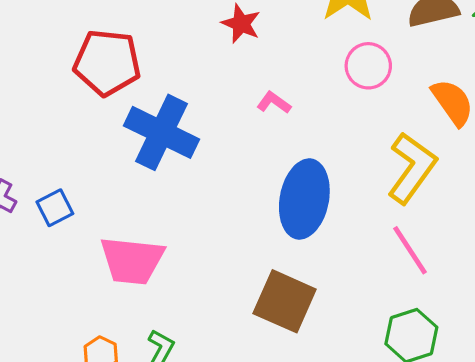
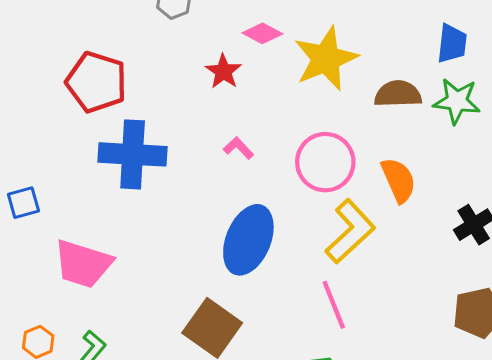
pink circle: (368, 66) -> (325, 162), moved, size x1.4
blue cross: (162, 132) -> (133, 154), turned -34

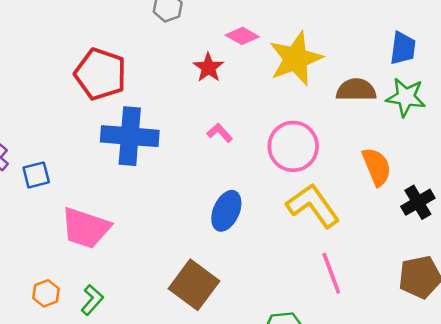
orange semicircle: (399, 180) -> (377, 167), moved
yellow L-shape: (350, 231) -> (313, 206), turned -84
blue ellipse: (248, 240) -> (226, 211), size x0.7
pink line: (334, 305) -> (331, 273), moved

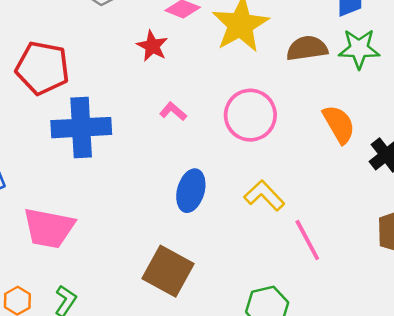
yellow L-shape: (313, 206) -> (264, 195), moved, size x0.7

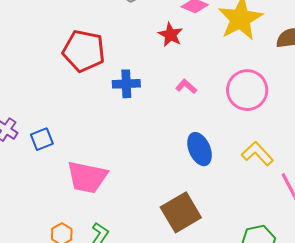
blue cross: (81, 128) -> (126, 84), moved, size x0.6
blue ellipse: (191, 191) -> (200, 149), turned -40
brown square: (168, 271) -> (181, 212), turned 30

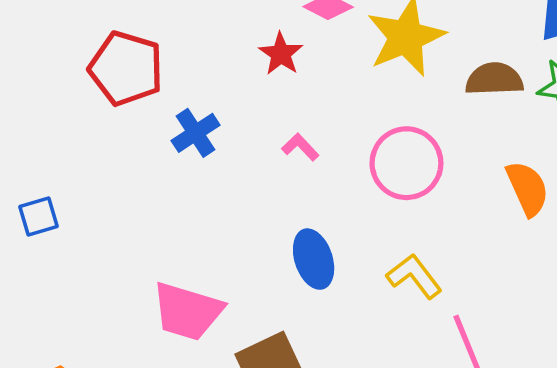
blue cross: (126, 84) -> (196, 133), turned -36
pink trapezoid: (87, 177) -> (187, 311), moved

